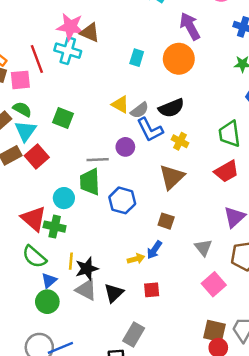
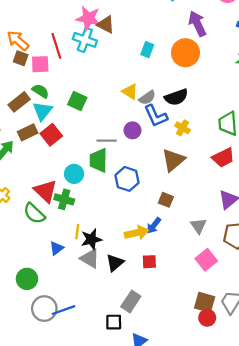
green semicircle: (34, 257) -> (34, 213), moved
yellow arrow: (136, 259) -> (137, 233), size x1.5
green circle: (47, 302) -> (27, 279), moved

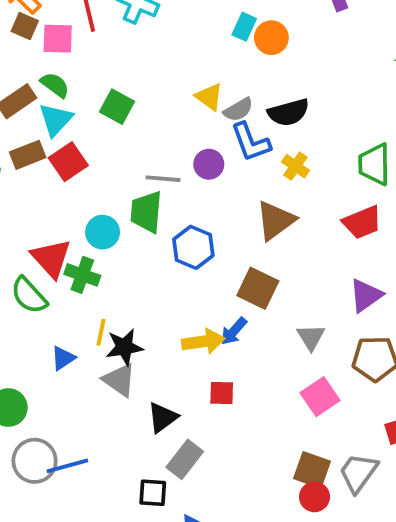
orange circle: (185, 53) -> (271, 38), moved, size x0.7
brown square: (166, 200) -> (258, 288), size x1.5
black triangle: (115, 263) -> (163, 417), moved

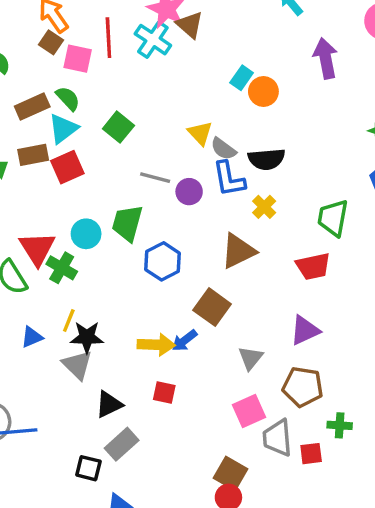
gray semicircle: (238, 110) -> (223, 149), turned 56
gray line: (163, 179) -> (155, 178), moved
gray trapezoid: (358, 473) -> (277, 438), moved, turned -51

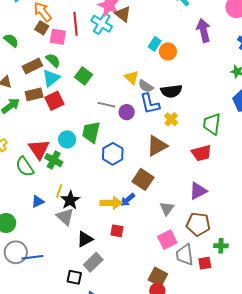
black star: (87, 337) -> (70, 200), turned -30

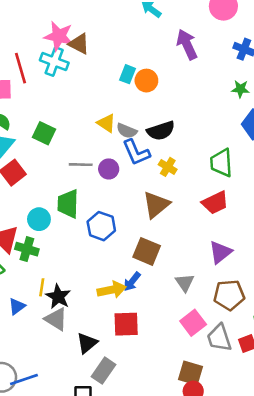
red square: (117, 231) -> (126, 324), size x1.5

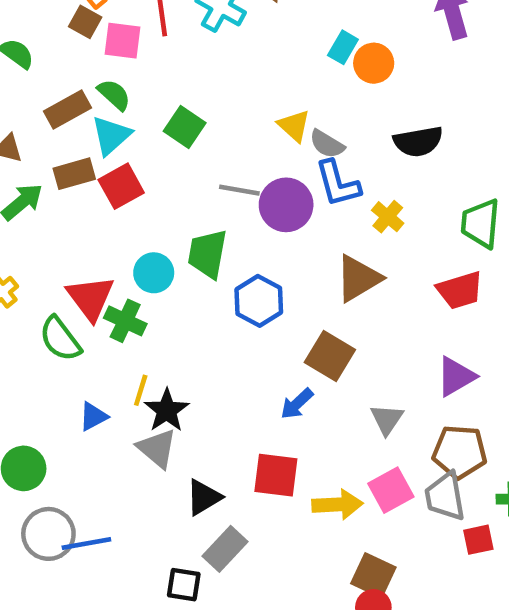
black semicircle: (161, 131) -> (418, 141), moved
purple circle: (109, 169) -> (286, 205), size x1.5
yellow arrow: (112, 290) -> (337, 505), moved
gray trapezoid: (219, 338) -> (445, 496), moved

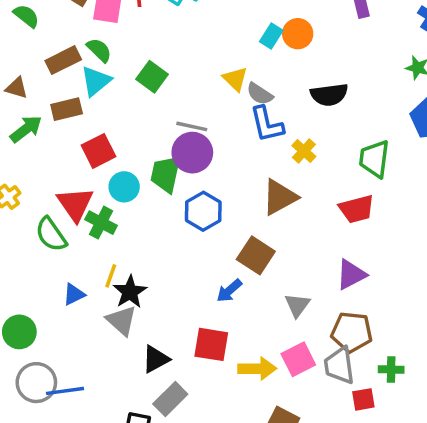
cyan rectangle: (343, 47) -> (271, 36), moved
red square: (121, 186) -> (98, 151), moved
purple circle: (286, 205) -> (192, 153), moved

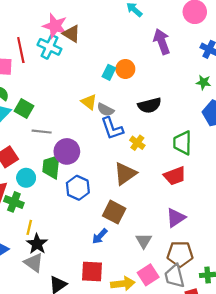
green square: (152, 77) -> (24, 108), moved
gray line: (192, 126) -> (42, 132), moved
yellow line: (111, 276) -> (29, 227), moved

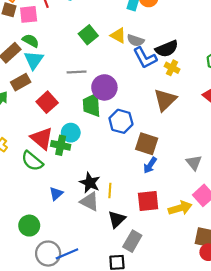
black semicircle: (150, 105) -> (167, 49), moved
green square: (24, 108) -> (88, 35), moved, turned 30
cyan circle: (26, 178) -> (71, 133), moved
brown square: (114, 212) -> (147, 144), moved
yellow line: (29, 227) -> (110, 191), moved

